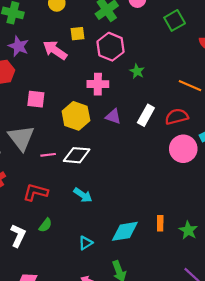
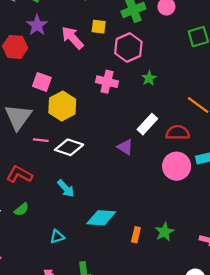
yellow hexagon: (76, 116) -> (62, 106), moved
purple triangle: (113, 116) -> (125, 147), moved
green star: (188, 230) -> (164, 232), moved
cyan diamond: (125, 231) -> (101, 218), moved

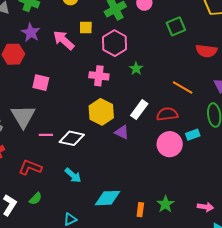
yellow hexagon: (62, 106) -> (101, 112), moved

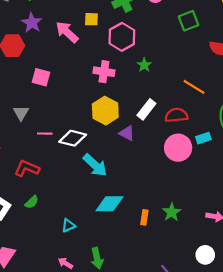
gray triangle: (23, 116) -> (21, 113), size x0.6
cyan arrow: (73, 175) -> (95, 165), moved, size x1.4

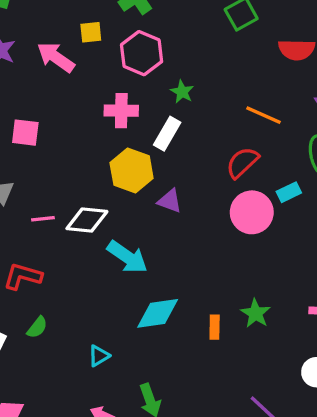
white rectangle: (146, 109) -> (167, 134), moved
red semicircle: (176, 115) -> (242, 163), turned -30

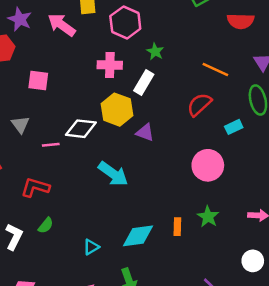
pink circle: (252, 212) -> (208, 165), moved
white diamond: (87, 220) -> (81, 129), moved
cyan diamond: (158, 313) -> (138, 236), moved

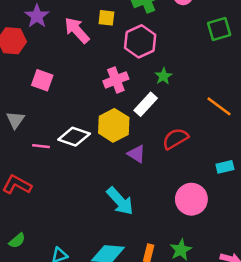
pink cross: (110, 65) -> (116, 80), turned -35
red semicircle: (199, 105) -> (175, 139), moved
cyan arrow: (113, 174) -> (120, 201), moved
green semicircle: (46, 225) -> (17, 241), moved

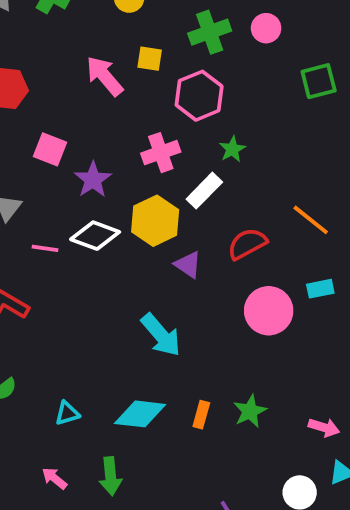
purple star: (37, 16) -> (93, 180), moved
orange line: (219, 106) -> (311, 220), moved
pink circle: (191, 199) -> (269, 311), moved

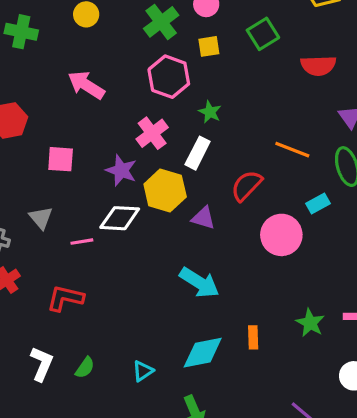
yellow square: (150, 59) -> (209, 46), moved
purple star: (93, 180) -> (121, 170), moved
green star: (250, 411) -> (310, 323), moved

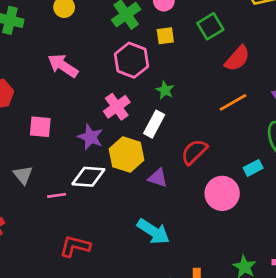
red semicircle: (318, 66) -> (237, 58), moved, turned -48
orange line: (292, 150) -> (233, 102), moved, turned -52
red L-shape: (65, 298) -> (75, 246), moved

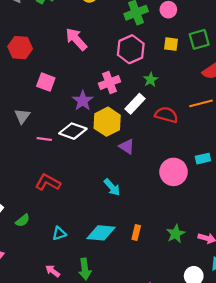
yellow square: (165, 36) -> (171, 44), moved
red semicircle: (194, 152) -> (166, 115), moved, turned 45
cyan arrow: (153, 231) -> (112, 187), size x0.7

